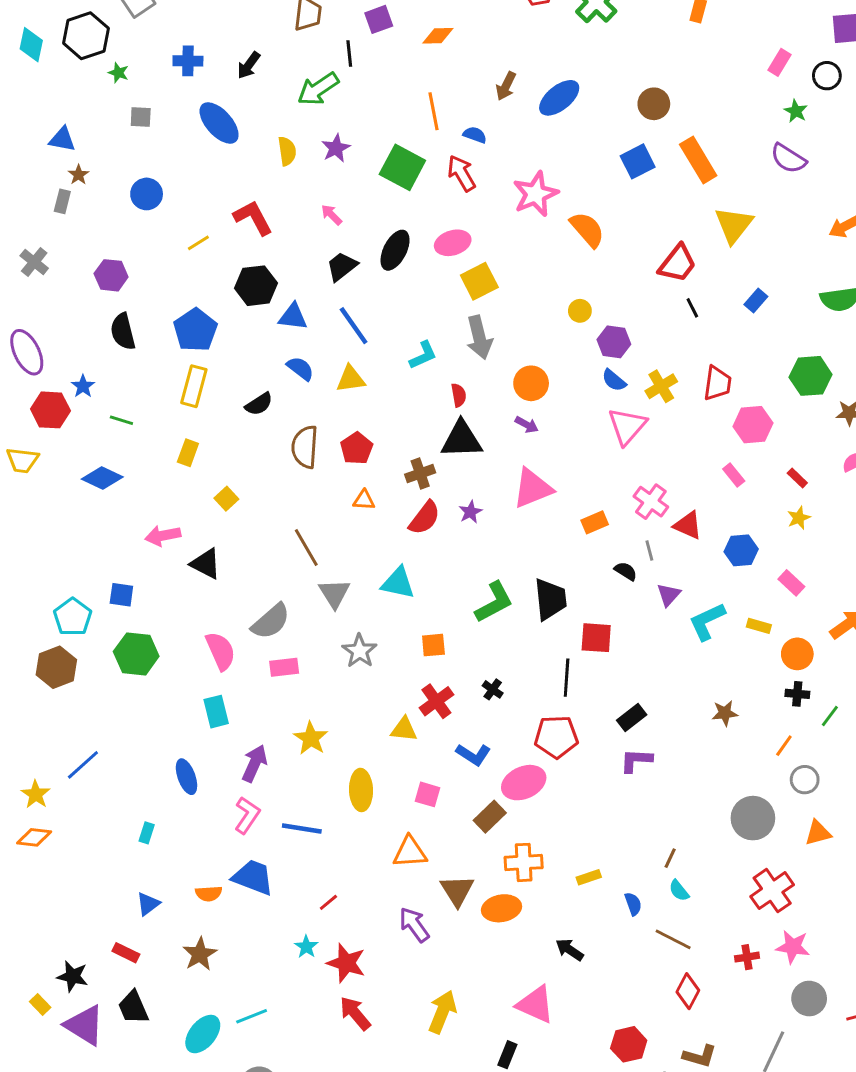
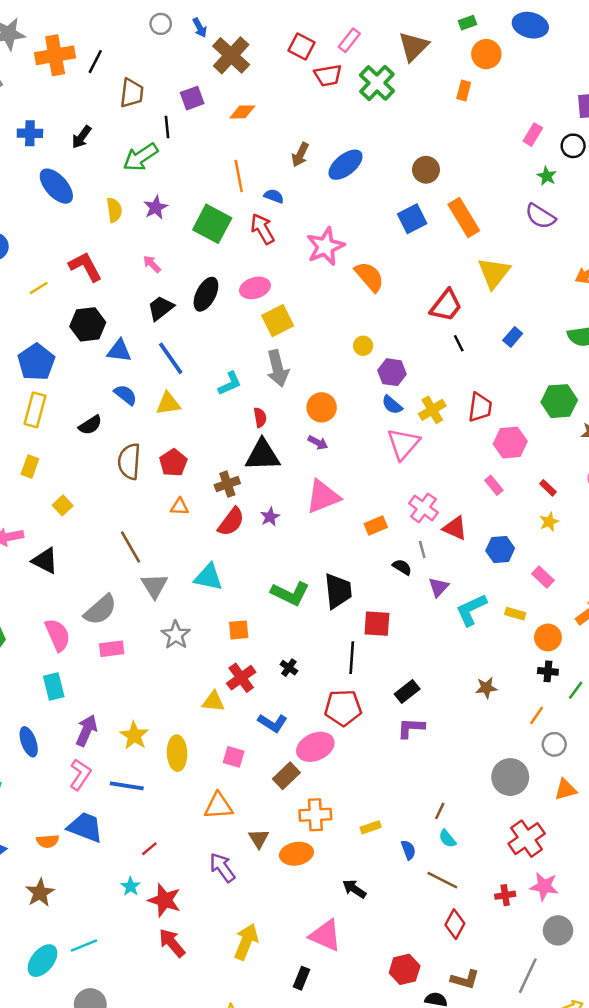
green L-shape: (494, 602) -> (290, 593), turned 54
yellow star: (311, 738) -> (134, 736), moved
brown triangle: (457, 891) -> (259, 839), size x0.7

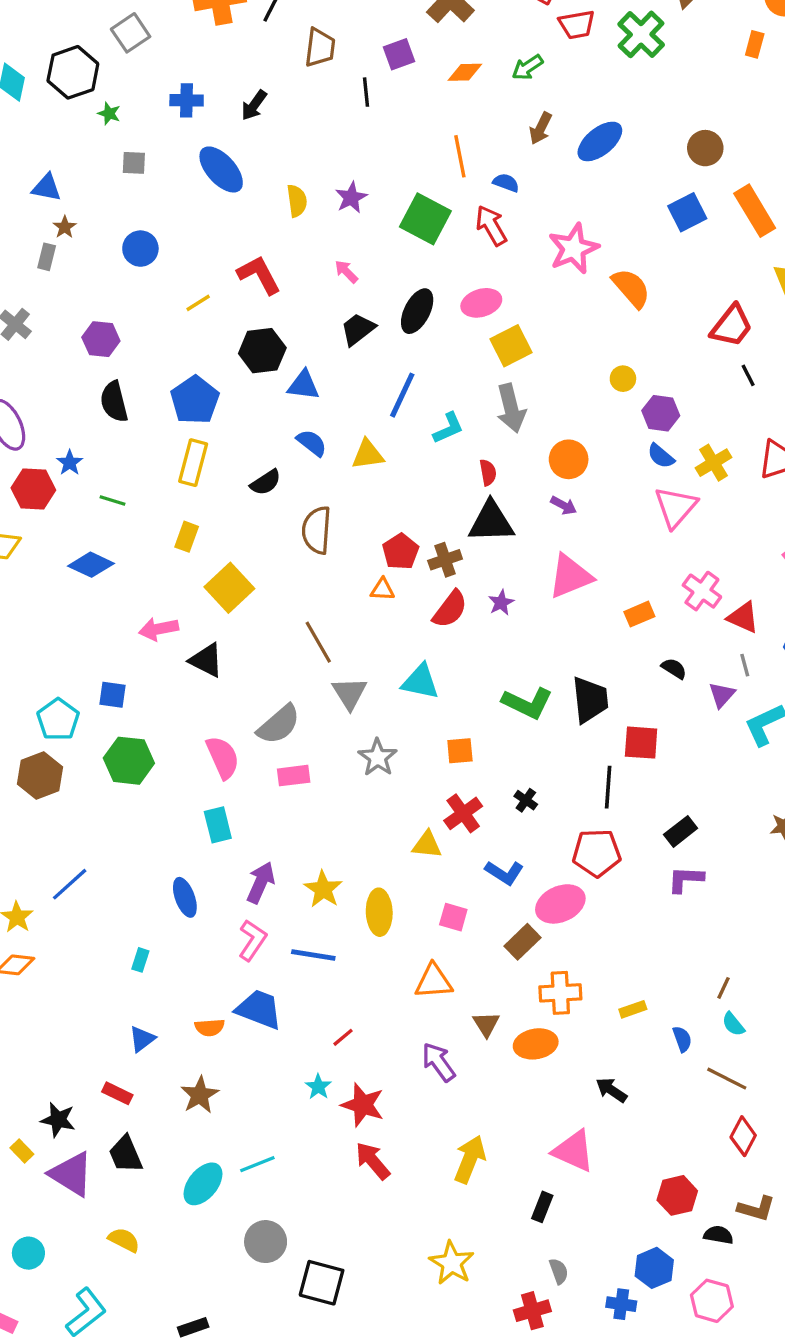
green arrow: (141, 157) -> (527, 67), moved, size x0.7
blue line: (171, 358) -> (402, 395), moved, turned 60
red pentagon: (173, 463) -> (401, 552), moved
yellow square: (63, 505) -> (229, 588), size x1.8
gray line: (422, 549) -> (745, 665), moved

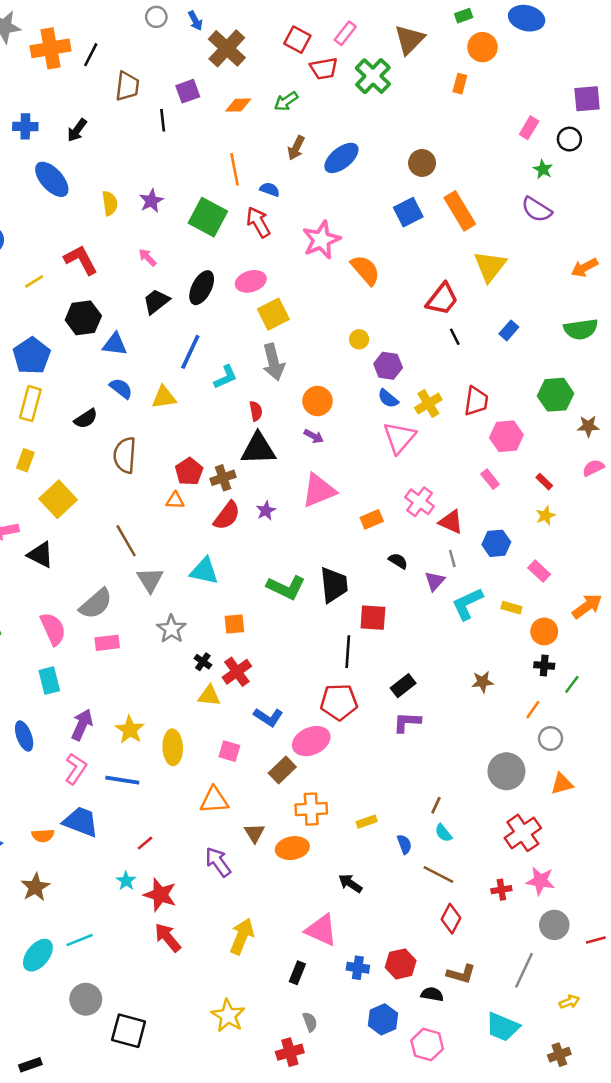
black cross: (526, 800) -> (203, 662), moved
blue cross: (621, 1304) -> (358, 968), moved

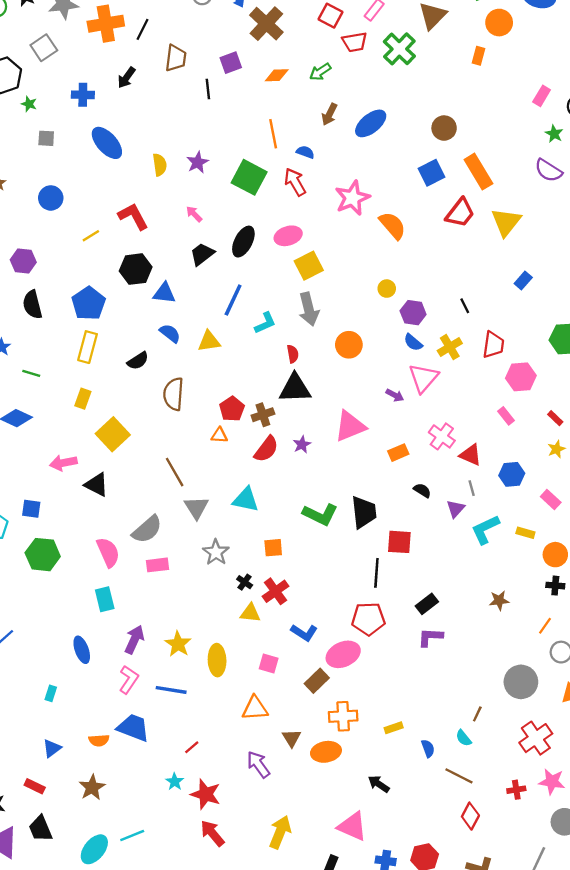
black arrow: (77, 130) -> (126, 78), moved
red trapezoid: (442, 299) -> (460, 213), moved
black line: (455, 337) -> (465, 306), moved
purple arrow: (314, 436) -> (395, 395), moved
brown line: (436, 805) -> (477, 714), moved

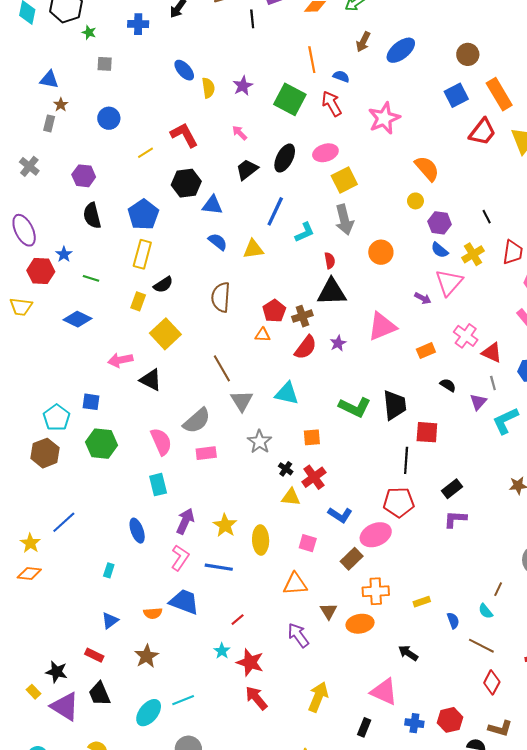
blue ellipse: (107, 143) -> (184, 70), moved, size x0.7
orange semicircle: (392, 225) -> (427, 168), moved
black semicircle: (138, 361) -> (163, 285), moved

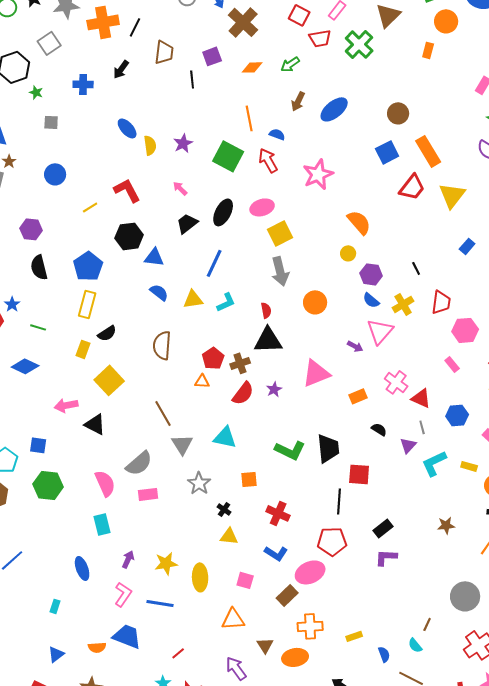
cyan L-shape: (305, 232) -> (226, 302), moved
red cross: (314, 477) -> (278, 513), moved, turned -30
purple arrow: (185, 521) -> (128, 559), size x0.7
yellow star: (225, 525) -> (166, 563), turned 30

